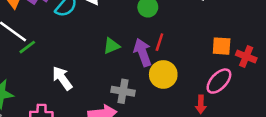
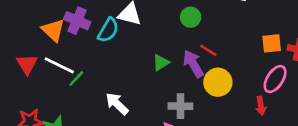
red line: (159, 42) -> (208, 50), turned -66

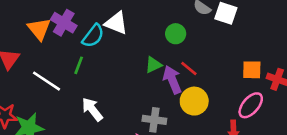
green triangle: (161, 63) -> (153, 65), moved
white line: (59, 65) -> (47, 81), moved
green line: (76, 78) -> (79, 65), moved, turned -30

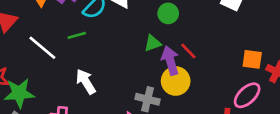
green circle: (176, 34) -> (168, 13), moved
green line: (79, 65) -> (77, 35), turned 48
yellow circle: (194, 101) -> (176, 81), moved

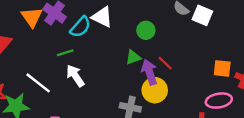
white line: (42, 48) -> (38, 83), moved
white arrow: (86, 82) -> (75, 76), moved
pink ellipse: (247, 95) -> (219, 101), turned 35

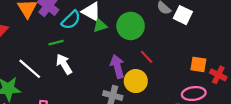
green circle: (146, 30) -> (131, 26), size x1.6
green triangle: (133, 57) -> (100, 26), moved
purple arrow: (149, 72) -> (117, 66), moved

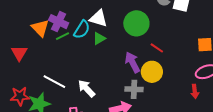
green triangle: (100, 26) -> (99, 38), moved
green line: (56, 43) -> (62, 36), moved
white arrow: (64, 64) -> (86, 88), moved

